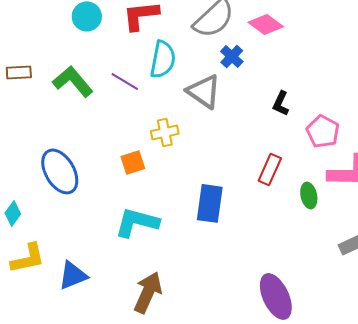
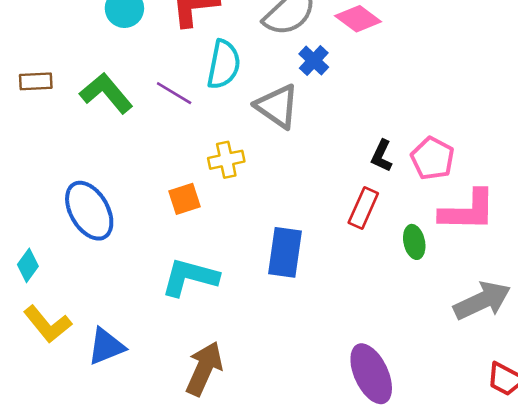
black L-shape: (281, 103) -> (382, 156), moved
yellow L-shape: (28, 258) -> (47, 324), turned 63

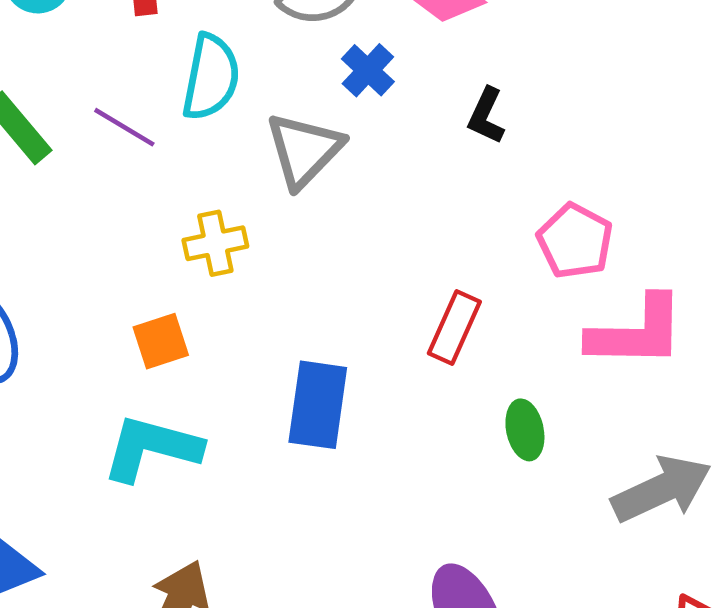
gray triangle: (277, 106) -> (304, 150), turned 39
black L-shape: (382, 156) -> (486, 116), moved
orange square: (185, 199) -> (161, 341), moved
green ellipse: (414, 242) -> (525, 430), moved

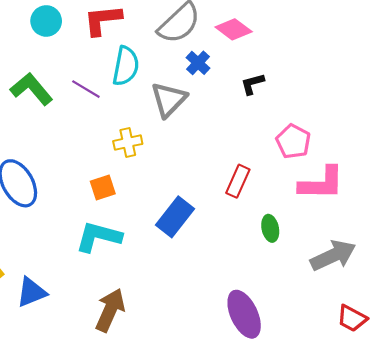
black L-shape: (486, 116) -> (252, 84), turned 50
blue rectangle: (318, 405) -> (175, 217), turned 30

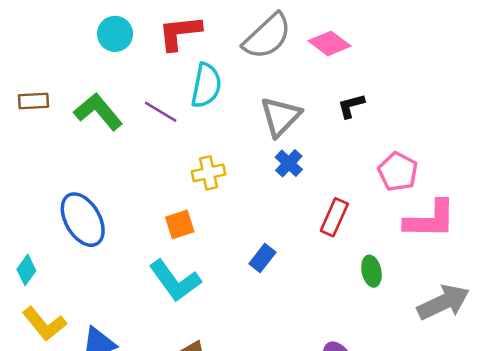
blue cross: (198, 63) -> (289, 163), moved
gray triangle: (169, 100) -> (280, 117), moved
blue rectangle: (175, 217) -> (262, 258), size x0.6
cyan L-shape: (99, 237) -> (175, 281), turned -141

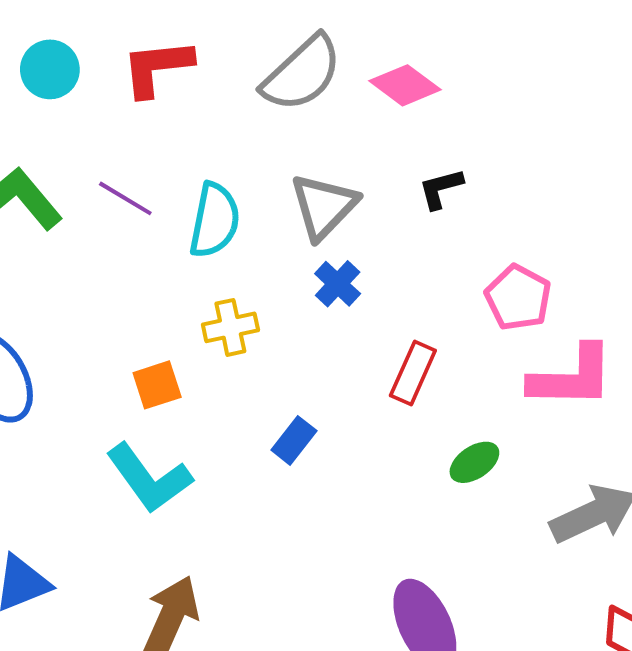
cyan semicircle: (206, 85) -> (215, 220), moved
yellow cross: (209, 173) -> (230, 327), moved
green ellipse: (371, 271) -> (474, 462), turned 68

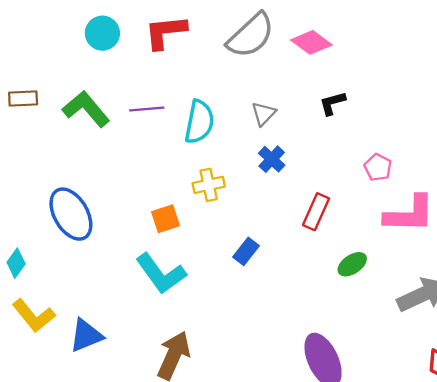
purple line: (125, 198) -> (147, 109), turned -36
gray triangle: (324, 206) -> (264, 114), size x0.6
pink pentagon: (518, 298) -> (378, 167), size x0.7

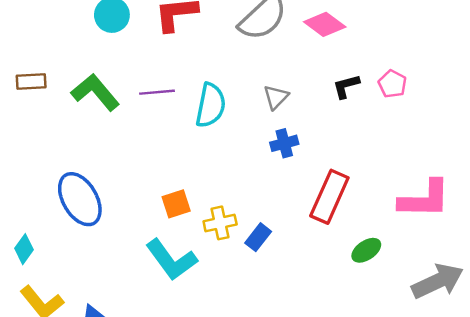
blue cross: (272, 159) -> (284, 143), turned 32
pink pentagon: (378, 167) -> (392, 84), moved
yellow cross: (209, 185) -> (220, 223), moved
red rectangle: (316, 212) -> (329, 197), size x1.4

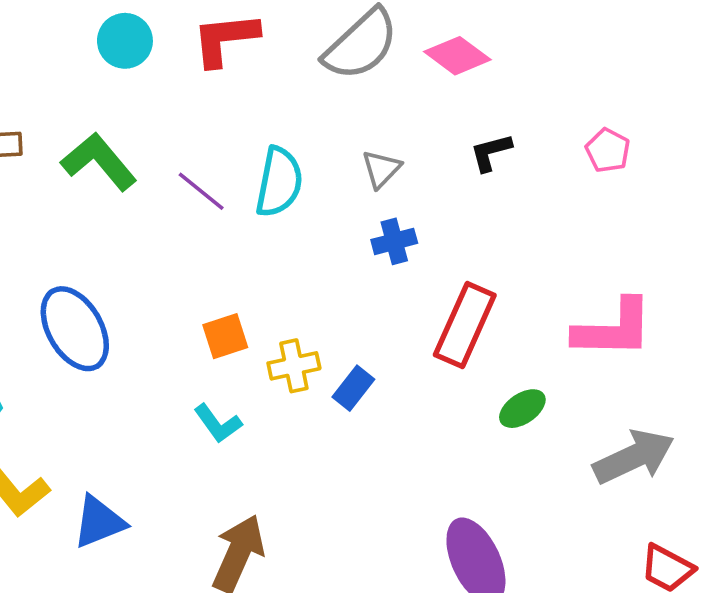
pink pentagon: (392, 84) -> (608, 150), moved
purple line: (157, 92) -> (201, 191), moved, turned 44
cyan L-shape: (171, 260) -> (218, 423), size x0.6

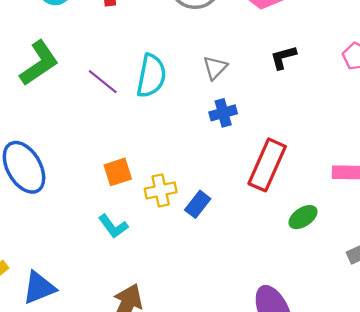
green L-shape: (99, 162) -> (39, 63), turned 96

